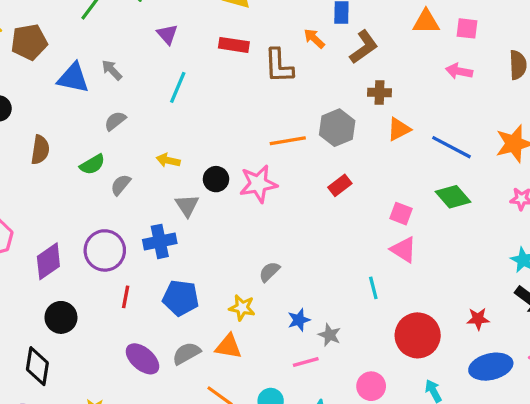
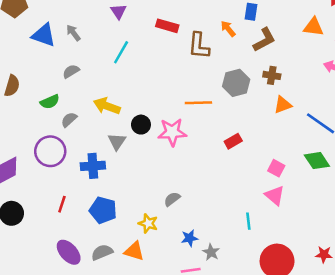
gray hexagon: (337, 128) -> (236, 83), moved
yellow arrow: (168, 160) -> (107, 106), size x1.5
purple circle: (105, 250) -> (50, 151), moved

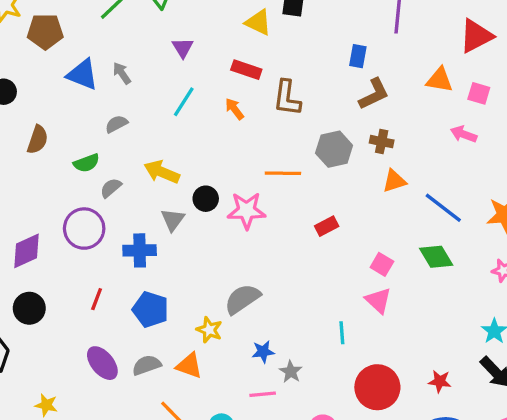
orange arrow: (228, 29) -> (234, 109), moved
gray semicircle: (172, 199) -> (242, 299), size x1.6

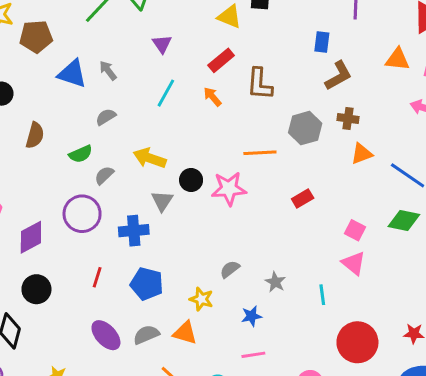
red rectangle: (246, 70) -> (221, 60), turned -55
green diamond: (436, 257) -> (404, 220), turned -44
gray semicircle: (242, 299) -> (230, 269), size x0.6
gray star: (291, 372) -> (275, 282), moved

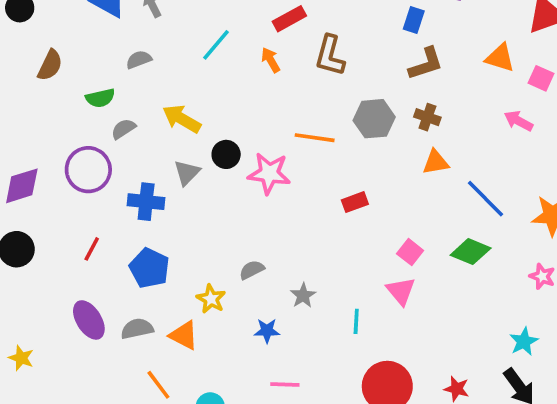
pink line: (253, 355) -> (285, 385), moved

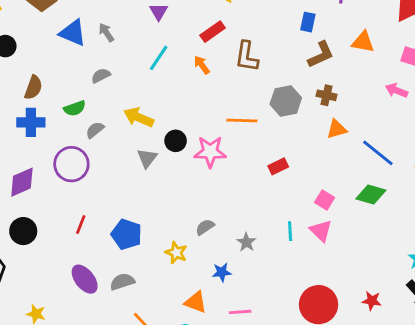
orange triangle: (500, 58) -> (363, 42), moved
blue cross: (146, 202) -> (31, 122), moved
cyan line: (356, 321) -> (290, 231), moved
orange triangle: (184, 335) -> (196, 302), moved

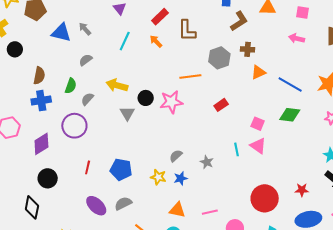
green semicircle: (75, 108) -> (71, 86), turned -42
blue star: (222, 272) -> (181, 178), moved

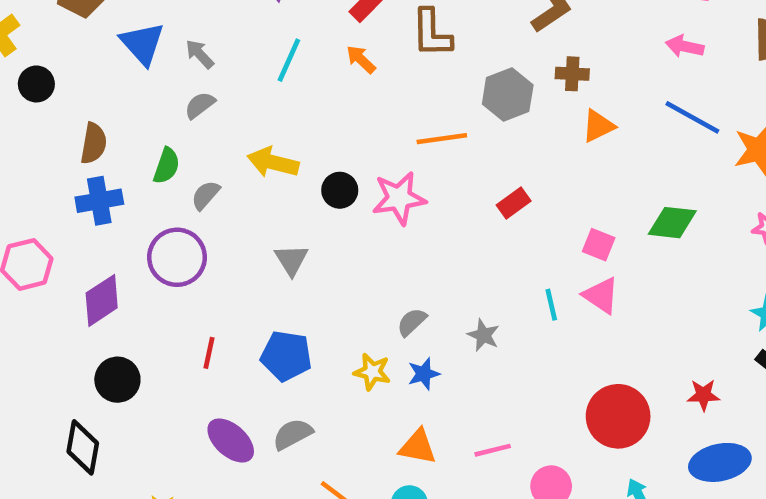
gray arrow: (85, 29) -> (200, 54), moved
blue triangle: (61, 33) -> (142, 44), turned 35
blue line: (290, 85) -> (692, 117), moved
gray triangle: (127, 113) -> (291, 260), moved

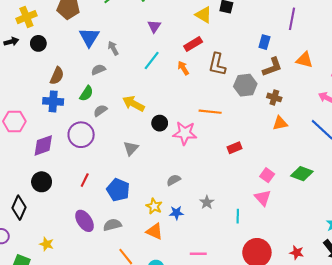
gray hexagon: (508, 94) -> (245, 85), moved
gray semicircle: (200, 105) -> (98, 70), moved
cyan line: (551, 305) -> (238, 216), moved
gray semicircle: (412, 322) -> (174, 180), moved
orange triangle: (418, 447) -> (155, 231), moved

